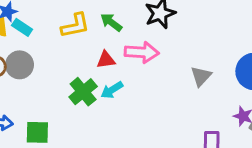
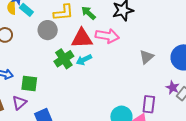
red triangle: (106, 60) -> (82, 38), size x1.6
gray circle: (20, 65) -> (48, 30), moved

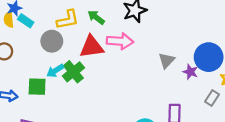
cyan arrow: (84, 60) -> (55, 71), moved
green square: (29, 84) -> (37, 87), moved
purple star: (173, 88) -> (190, 72), moved

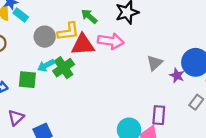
yellow L-shape: (68, 20) -> (68, 32), moved

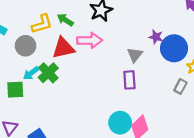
yellow L-shape: (68, 32) -> (42, 24), moved
purple star: (177, 75) -> (156, 37), moved
purple rectangle: (159, 115) -> (129, 80), moved

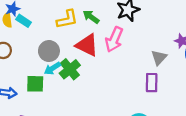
pink arrow: (90, 40) -> (114, 39), turned 110
gray circle: (26, 46) -> (49, 51), moved
red triangle: (63, 48) -> (87, 45), turned 35

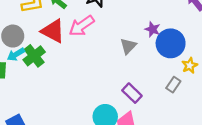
pink arrow: (114, 39) -> (82, 26), turned 30
purple rectangle: (152, 83) -> (132, 93), moved, turned -48

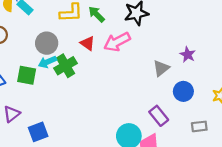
red triangle: (53, 31) -> (88, 43), size x0.6
blue circle: (171, 43) -> (183, 91), moved, size x0.7
gray rectangle: (173, 85) -> (199, 126), moved, turned 42

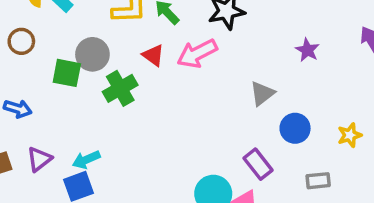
purple star: (188, 55) -> (307, 50), moved
cyan arrow: (47, 62) -> (86, 160), moved
green square: (27, 75) -> (67, 73), moved

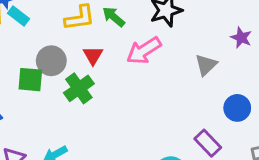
red triangle: (153, 55) -> (93, 55), moved, turned 30
gray triangle: (262, 93) -> (206, 65), moved

